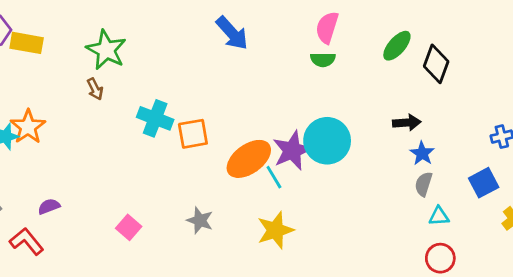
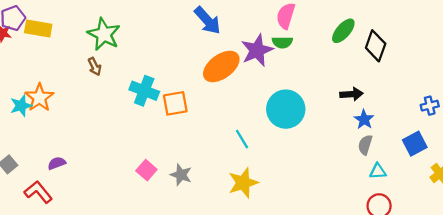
purple star: (292, 151) -> (257, 50), moved
orange ellipse: (249, 159) -> (221, 66), moved
pink square: (129, 227) -> (146, 170), moved

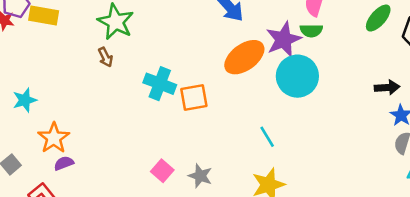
orange star: (39, 98) -> (54, 138), moved
cyan circle: (286, 109) -> (297, 76), moved

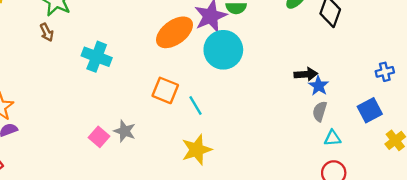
black arrow: (387, 87) -> (306, 74), moved
orange square: (194, 98) -> (165, 90), moved, turned 32
gray star: (200, 176) -> (125, 131), moved

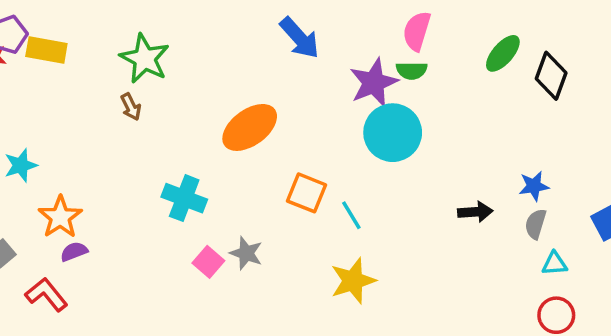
orange ellipse: (175, 32) -> (250, 127), moved
cyan cross: (97, 57) -> (184, 198), moved
black arrow: (306, 74) -> (475, 212), moved
blue star: (319, 86) -> (534, 186), turned 30

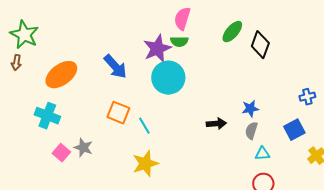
blue arrow: (300, 38) -> (115, 67), moved
brown arrow: (131, 107) -> (16, 63), turned 35
orange ellipse: (250, 127) -> (61, 75), moved

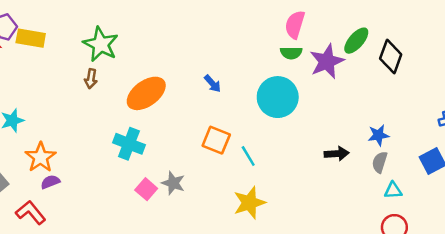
purple star: (157, 49) -> (327, 61), moved
blue arrow: (115, 67) -> (213, 84), size x0.6

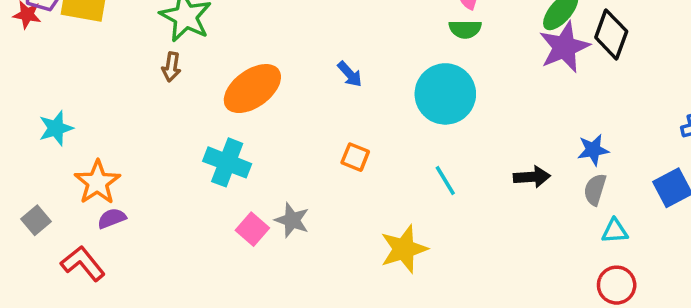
purple star: (327, 61) -> (564, 47), moved
orange square: (216, 140) -> (355, 157), size x0.7
cyan line: (248, 156) -> (445, 181), moved

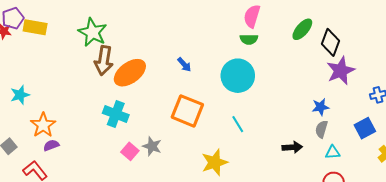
purple star: (564, 47) -> (341, 71), moved
brown arrow: (171, 67) -> (104, 61), moved, size x1.8
orange square: (355, 157) -> (187, 111), size x2.0
black arrow: (532, 177) -> (292, 147), moved

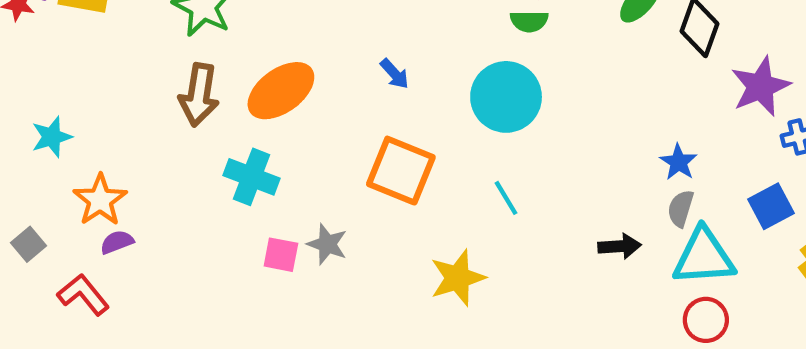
brown arrow: (104, 61) -> (199, 95), moved
purple star: (341, 71) -> (761, 86), moved
blue star: (320, 107) -> (678, 162), turned -30
pink square: (130, 151) -> (281, 255), turned -30
cyan triangle: (333, 152) -> (704, 257), size x2.0

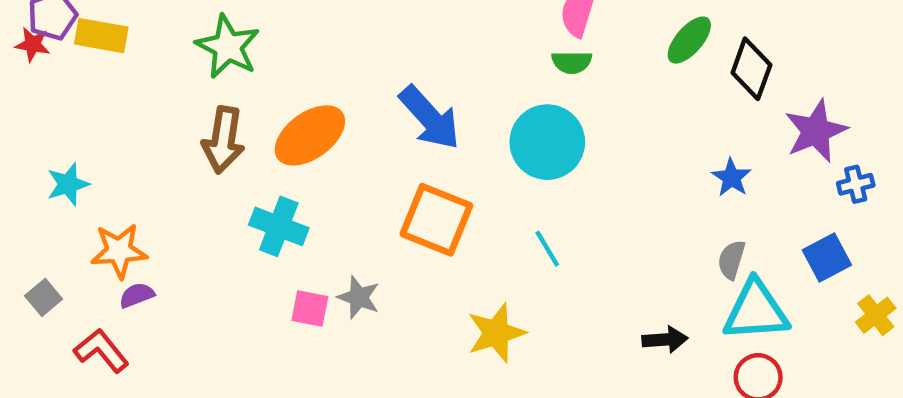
blue arrow: (395, 74) -> (430, 118), size x2.0
blue star: (678, 162) -> (731, 178), moved
orange star: (100, 200) -> (119, 251), turned 30
black arrow: (620, 246) -> (665, 340), moved

